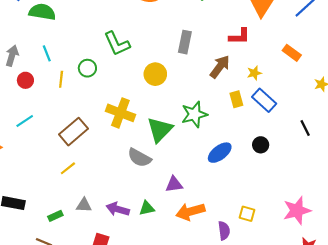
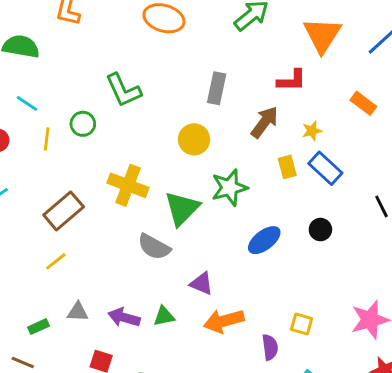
cyan line: (47, 53) -> (27, 103), turned -35
yellow circle: (155, 74) -> (194, 139), moved
purple triangle: (174, 184) -> (201, 284), turned 30

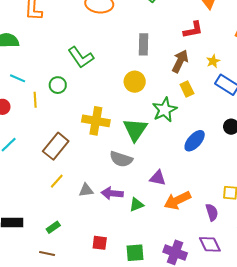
yellow rectangle: (287, 167) -> (187, 89), moved
gray triangle: (78, 312) -> (86, 190), moved
purple arrow: (124, 318) -> (112, 193), moved

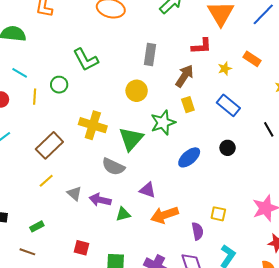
yellow star: (213, 61) -> (225, 69), moved
gray triangle: (86, 190) -> (74, 193), turned 42

